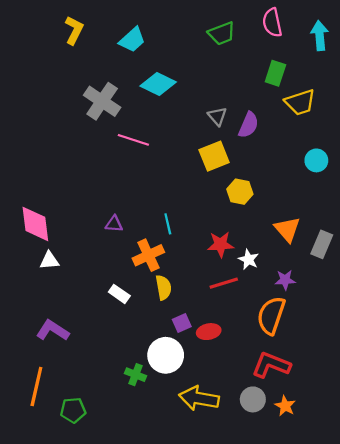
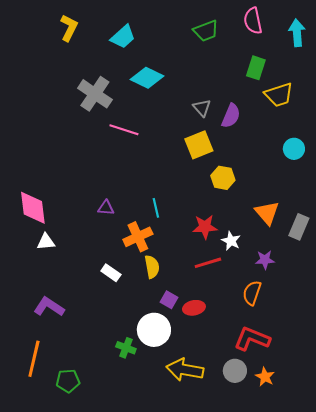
orange semicircle: (271, 315) -> (252, 293), size x0.7
purple square: (182, 323) -> (169, 300), turned -36

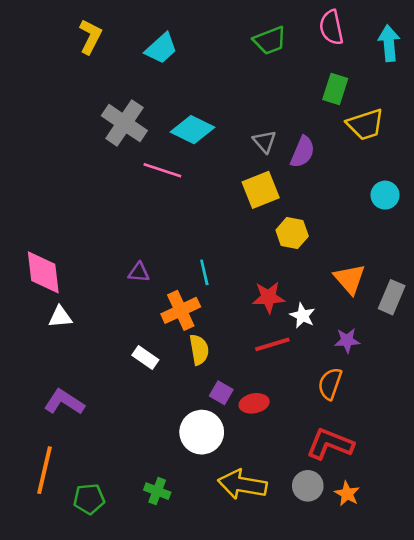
cyan diamond: (147, 78) -> (193, 130), moved
green cross: (126, 348) -> (157, 491), moved

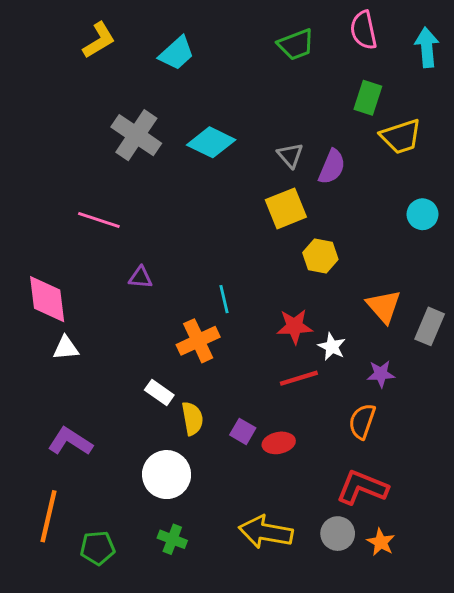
yellow L-shape: (90, 37) -> (99, 40), turned 32
pink line: (162, 170) -> (99, 220), moved
purple triangle: (139, 272) -> (141, 278), moved
yellow semicircle: (199, 350) -> (192, 418), moved
white circle: (202, 432) -> (167, 475), moved

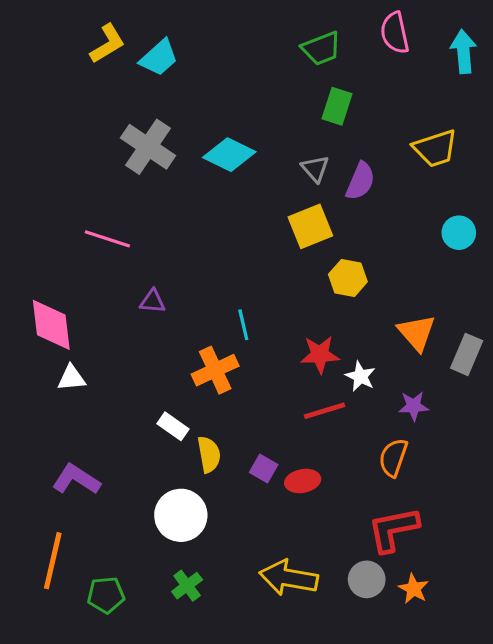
cyan trapezoid: (177, 53) -> (159, 58), moved
green rectangle: (368, 98) -> (337, 106), moved
red L-shape: (362, 487) -> (393, 529), turned -33
green cross: (172, 539) -> (187, 586), turned 32

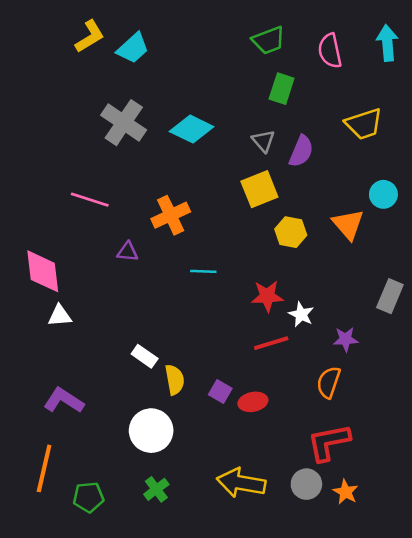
pink semicircle: (395, 33) -> (330, 51), moved
cyan line: (243, 325) -> (203, 271), turned -75
orange triangle: (417, 333) -> (348, 224), moved
orange cross: (215, 370) -> (171, 215), moved

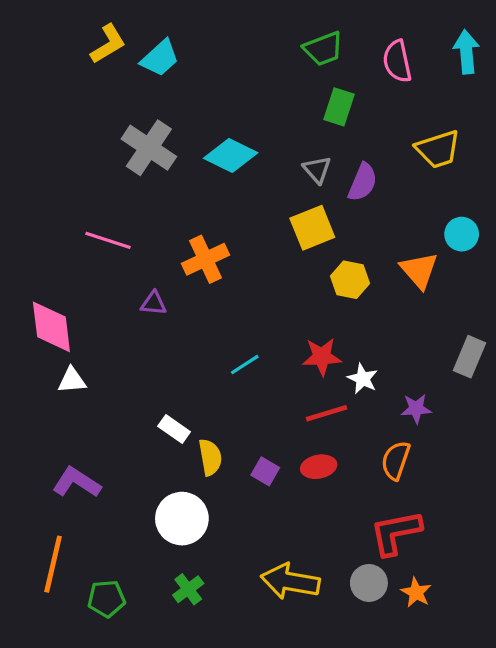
cyan line: (203, 271) -> (245, 365), moved, turned -35
red ellipse: (253, 402) -> (319, 467), moved

